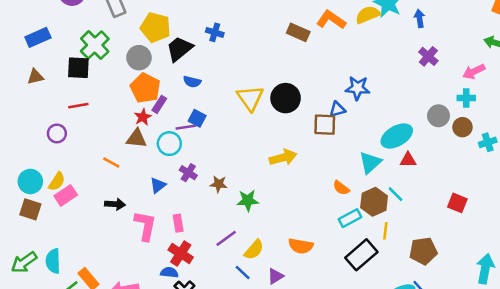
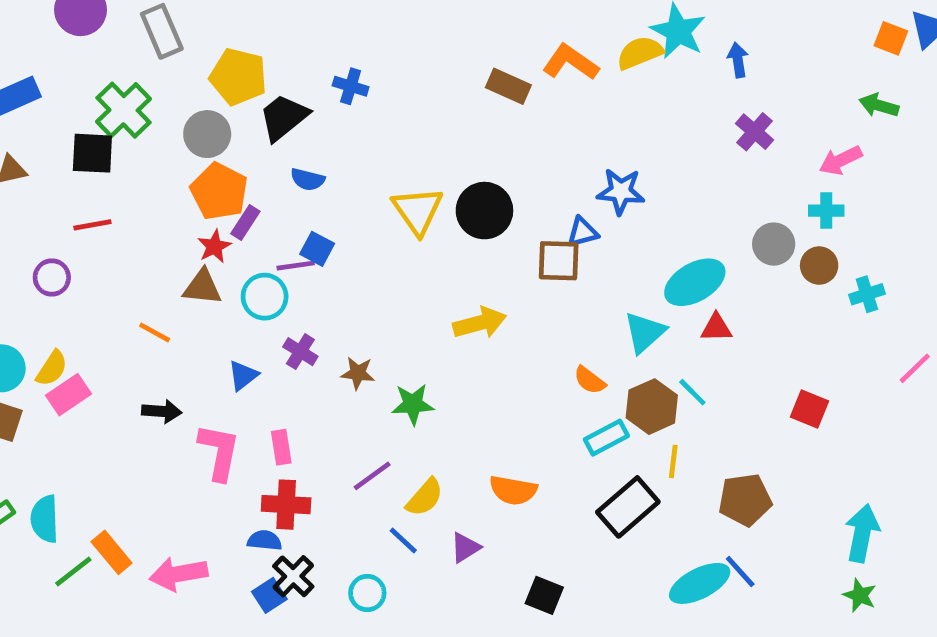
red cross: (181, 254) -> (286, 505), turned -30

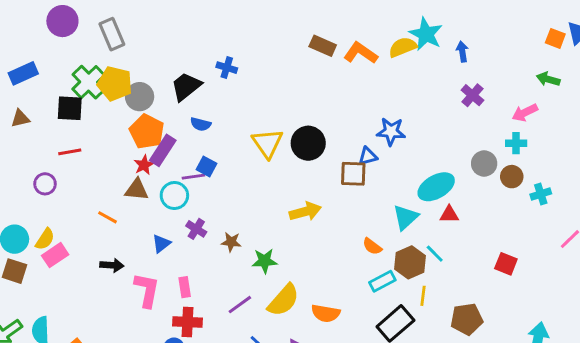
yellow pentagon: (238, 77) -> (115, 84), moved
brown rectangle: (508, 86) -> (323, 46), moved
purple rectangle: (245, 223) -> (163, 150), size x1.5
yellow semicircle: (425, 497) -> (283, 300), moved, size x1.4

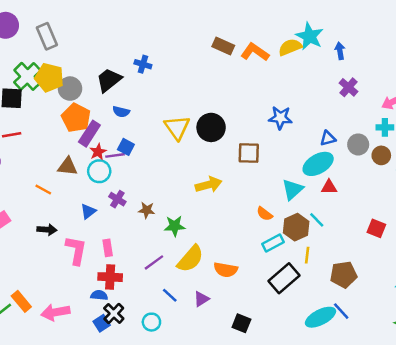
blue triangle: (368, 156) -> (328, 138), moved
red star: (144, 165) -> (98, 152), moved

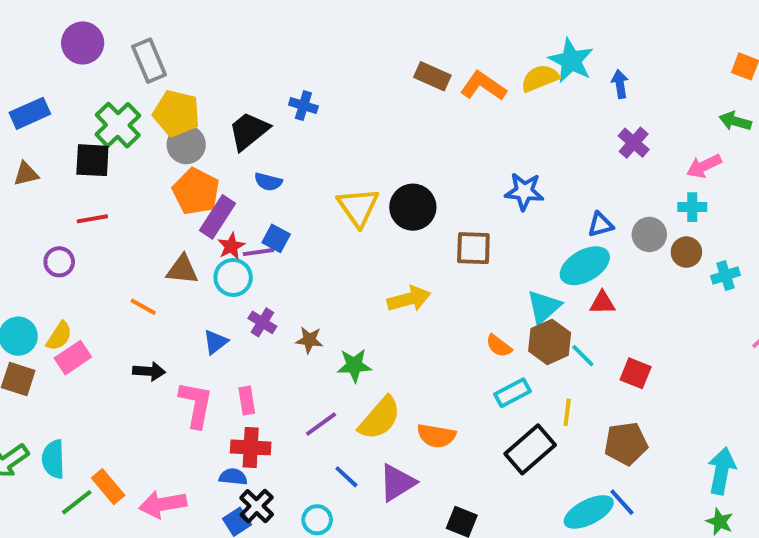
yellow pentagon: (49, 78) -> (176, 113), moved
brown hexagon: (296, 227) -> (550, 342), moved
red square: (376, 228) -> (636, 373), moved
purple triangle: (201, 299) -> (397, 483), size x1.5

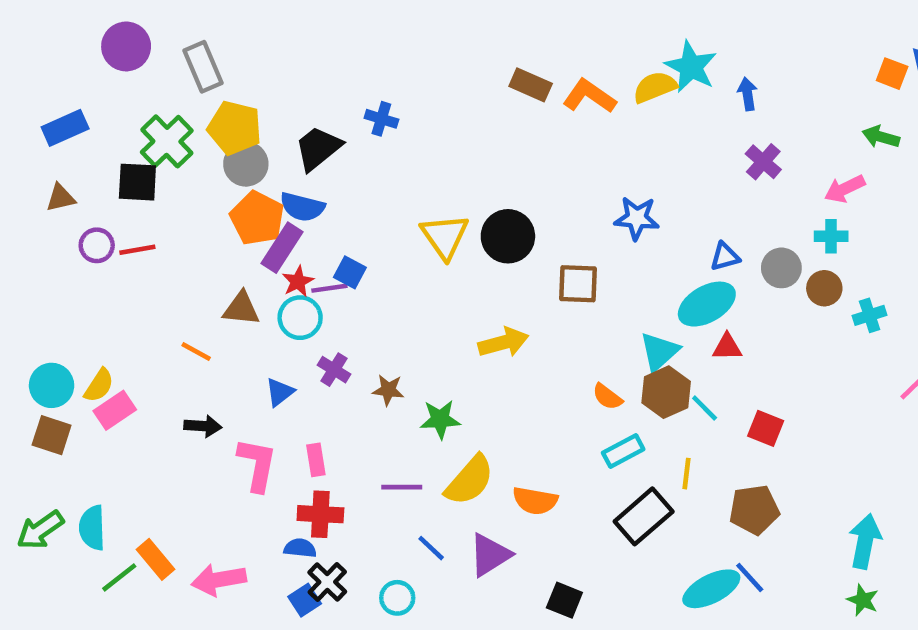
blue semicircle: (268, 182) -> (302, 207), moved, size x1.4
purple circle: (59, 262) -> (97, 245), moved
purple line: (321, 424) -> (402, 487), turned 36

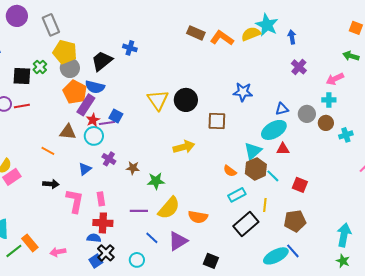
green cross: (167, 141) -> (40, 67), moved, size x0.6
pink arrow: (219, 580) -> (58, 252), size x0.7

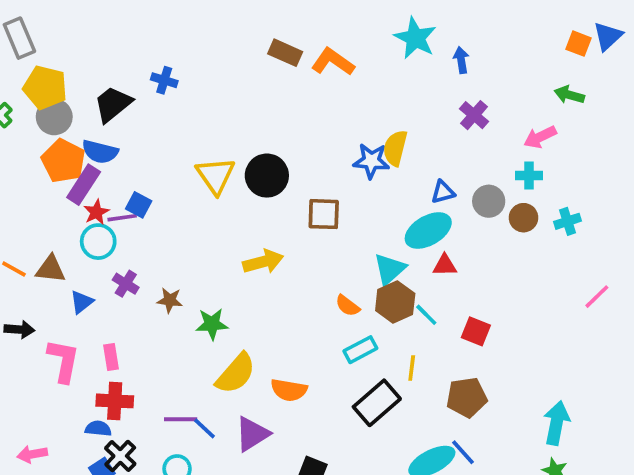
yellow semicircle: (251, 34) -> (395, 148), moved, turned -54
brown triangle: (68, 132) -> (51, 269), moved
cyan cross: (346, 135) -> (567, 221), moved
purple line: (139, 211) -> (181, 419), moved

